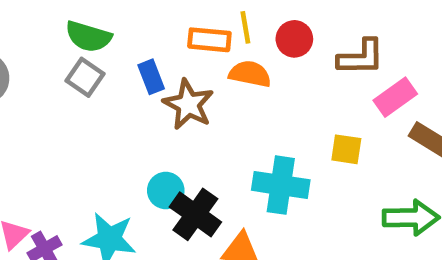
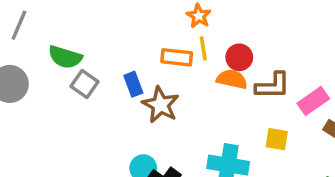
green semicircle: (88, 37) -> (65, 57), moved
brown L-shape: (361, 57) -> (273, 86), moved
orange semicircle: (250, 74) -> (232, 79), moved

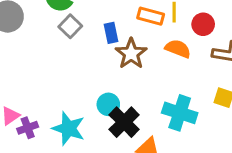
orange semicircle: (232, 79) -> (178, 49), moved

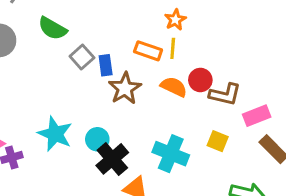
red circle: (203, 24) -> (200, 80), moved
gray square: (70, 26) -> (82, 57), moved
cyan star: (68, 128) -> (55, 134), moved

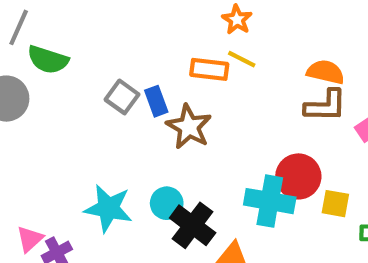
green semicircle: (52, 28) -> (48, 60), moved
yellow line: (173, 48) -> (242, 59), turned -55
red circle: (200, 80) -> (298, 176), moved, size x1.4
orange semicircle: (174, 87) -> (326, 72), moved
yellow square: (218, 141) -> (335, 204), moved

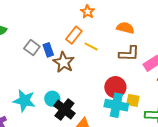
yellow line: (242, 59) -> (91, 46), moved
orange rectangle: (209, 69) -> (74, 35), turned -60
orange semicircle: (326, 72) -> (125, 28), moved
cyan cross: (270, 201) -> (116, 105), moved

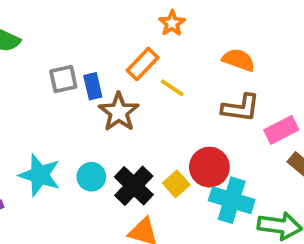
gray square: (32, 48) -> (63, 79), turned 35
yellow square: (133, 100) -> (176, 184), moved, turned 32
cyan cross: (116, 105) -> (232, 200), moved
black cross: (64, 110) -> (134, 186), moved

